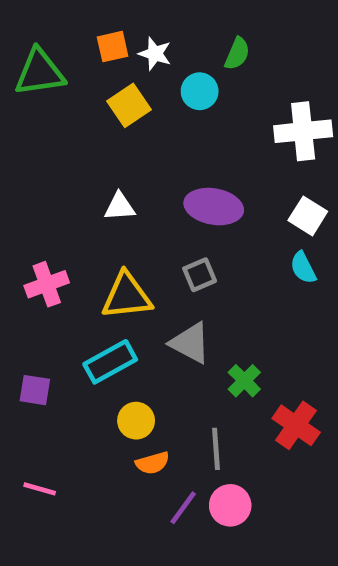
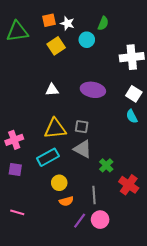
gray square: (200, 275) -> (82, 127), moved, turned 32
pink cross: (47, 284) -> (14, 140), moved

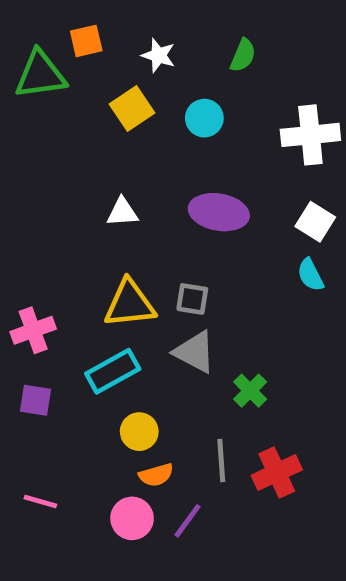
orange square: (49, 20) -> (86, 41), moved
cyan circle: (87, 40) -> (204, 118), moved
red cross: (129, 185) -> (277, 473), moved, turned 30
pink circle: (100, 220) -> (132, 518), moved

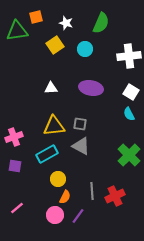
green semicircle: (243, 55) -> (101, 23), size x1.5
green cross: (250, 391) -> (129, 155), moved, size x1.6
orange semicircle: (156, 475) -> (65, 197), turned -48
pink line: (40, 501) -> (17, 208), turned -56

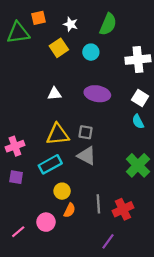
pink line: (17, 208) -> (18, 232), moved
pink circle: (55, 215) -> (46, 222), moved
purple line: (78, 216) -> (108, 241), moved

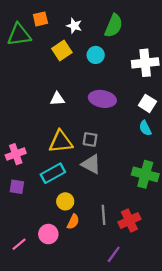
green cross: (138, 165) -> (145, 174), turned -30

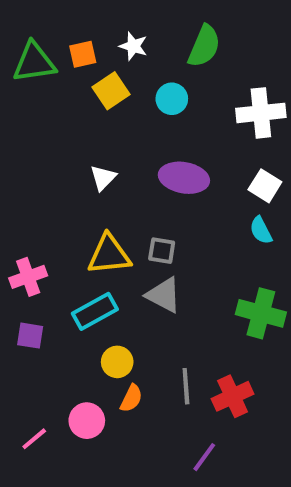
orange square: (40, 19) -> (83, 54), moved
white triangle: (57, 99) -> (103, 178), turned -42

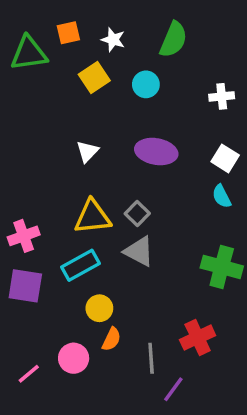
orange square: (83, 54) -> (68, 33), moved
white cross: (261, 113) -> (222, 96), size x0.6
gray square: (162, 251) -> (137, 214), turned 35
purple square: (30, 336) -> (25, 286), size x1.5
gray line: (186, 386) -> (151, 358), moved

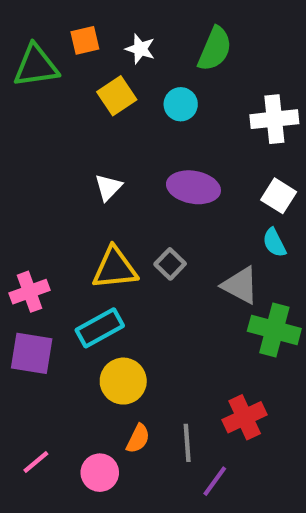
white cross: (222, 96) -> (274, 119), size x1.5
gray triangle: (139, 251) -> (240, 285), moved
yellow circle: (99, 308) -> (123, 381), size x1.4
orange semicircle: (111, 339) -> (138, 439), moved
pink circle: (74, 358) -> (100, 473), moved

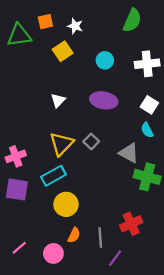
green semicircle: (215, 49) -> (132, 20), moved
cyan circle: (181, 104) -> (105, 60), moved
yellow triangle: (115, 268) -> (61, 144), turned -40

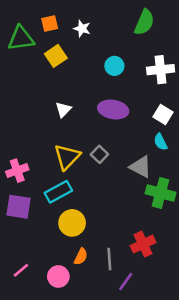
yellow square: (63, 51) -> (56, 56), moved

